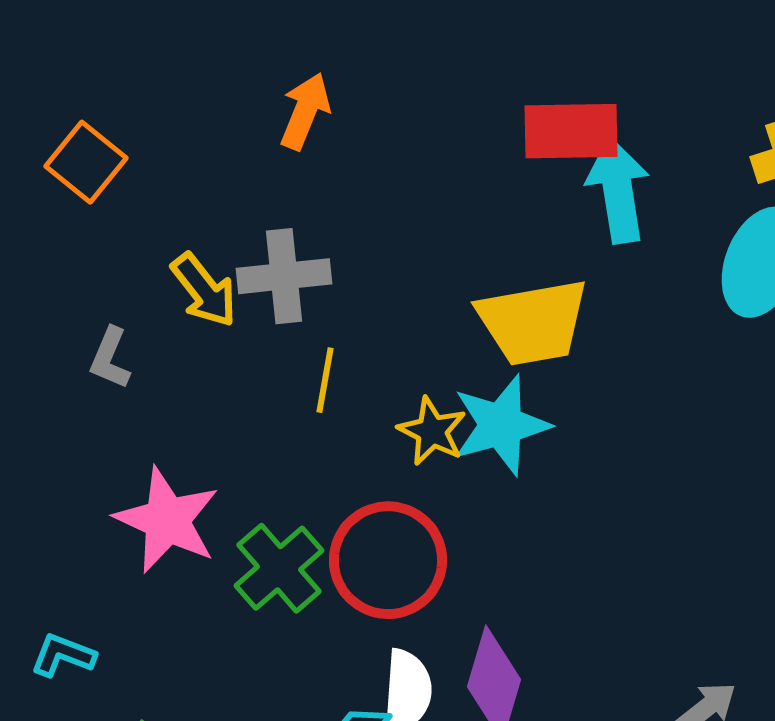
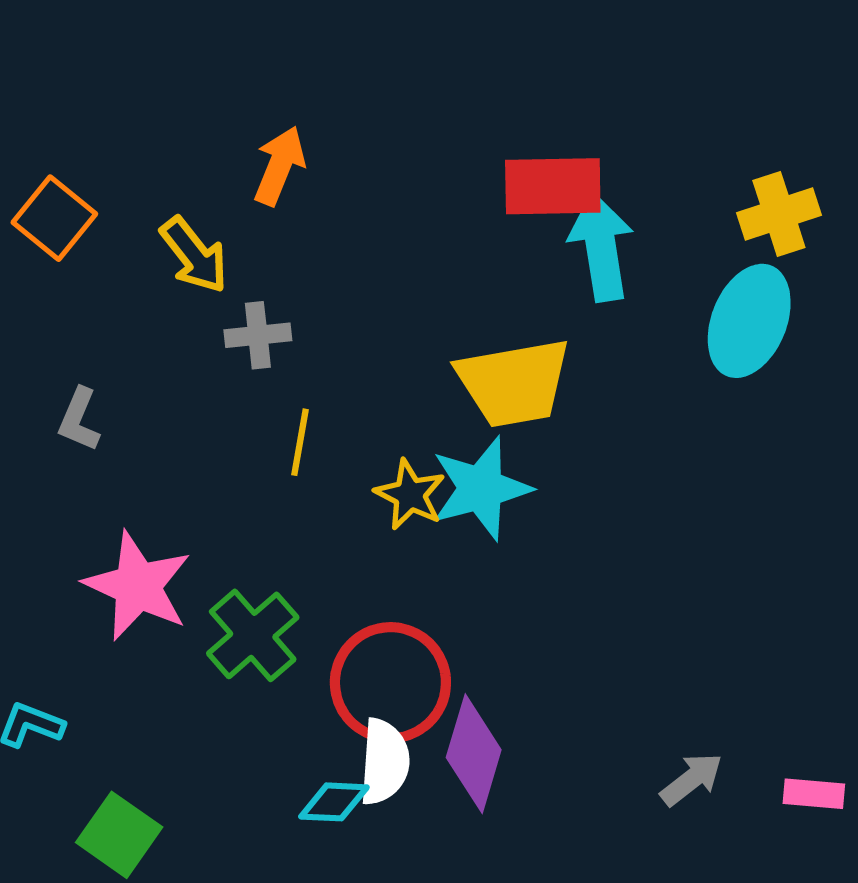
gray cross: (284, 276) -> (258, 335), size x0.7
yellow arrow: (204, 290) -> (194, 255), moved
red circle: (388, 560) -> (390, 683), moved

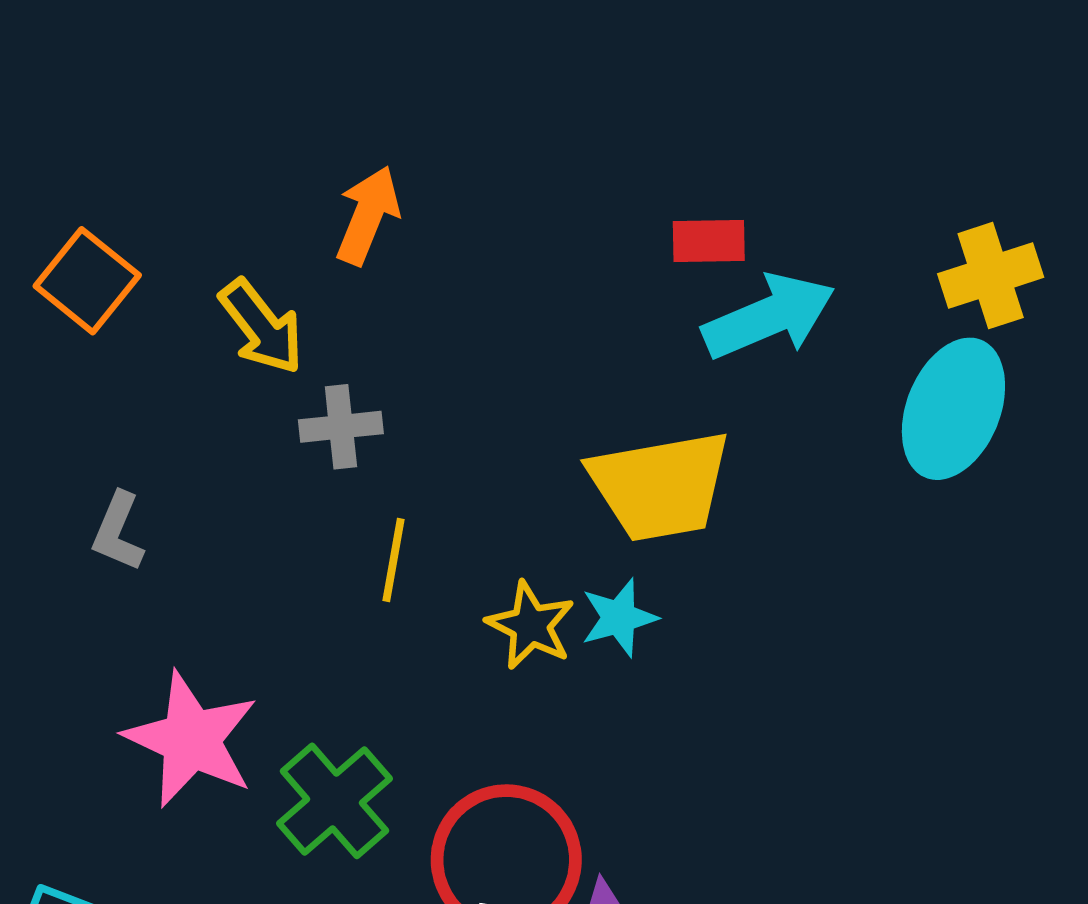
red rectangle: (553, 186) -> (709, 241), size x0.6
cyan arrow: (601, 247) -> (769, 317), turned 76
cyan star: (481, 488) -> (619, 618), size x0.6

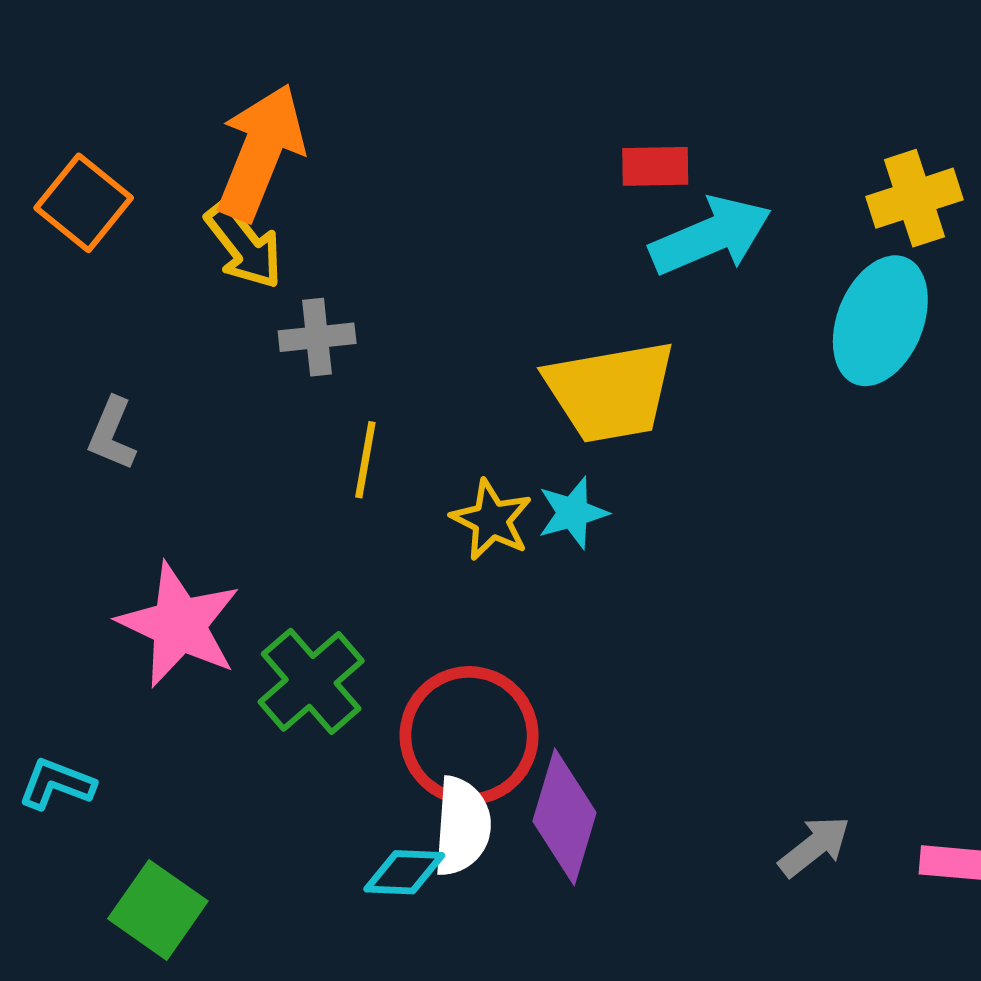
orange arrow: (368, 215) -> (260, 152), moved, size x1.5

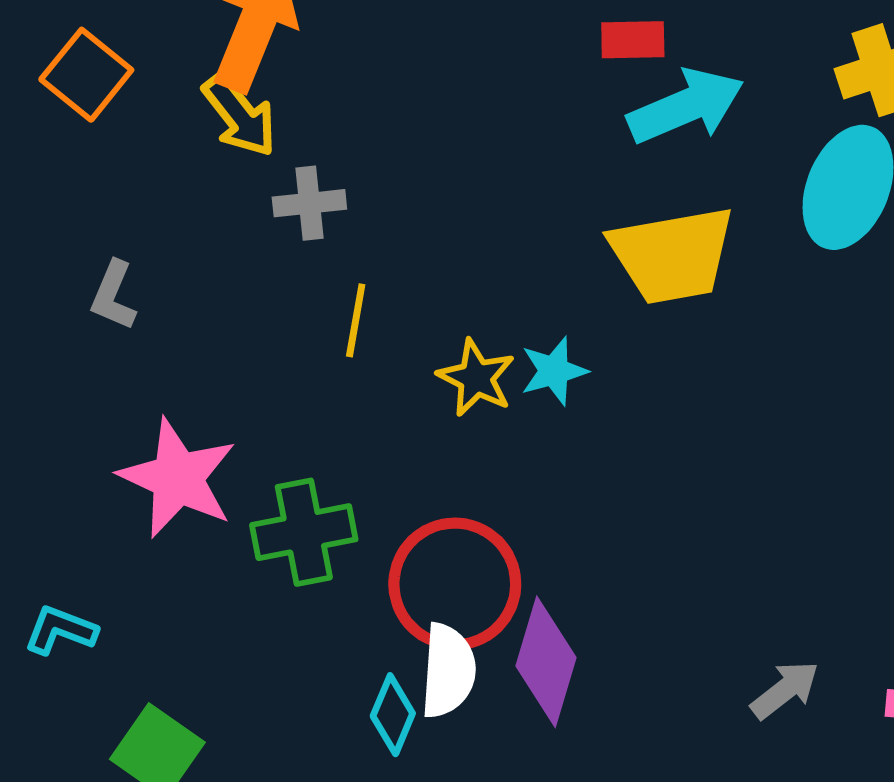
yellow trapezoid: (610, 391) -> (672, 255), moved
green cross: (311, 681) -> (304, 532), turned 30
cyan diamond: (404, 872) -> (393, 715), turned -70

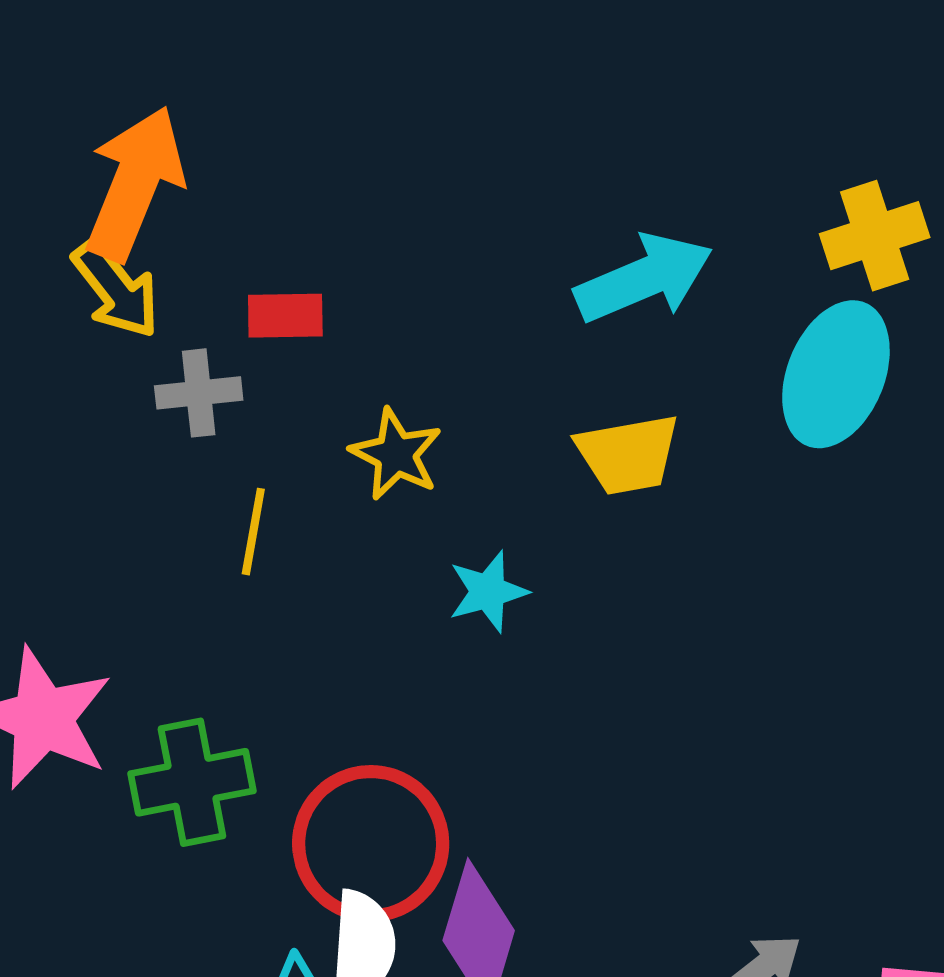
red rectangle: (633, 40) -> (285, 316), moved
yellow trapezoid: (672, 255) -> (628, 454), size x0.7
yellow star: (476, 378) -> (396, 454), moved

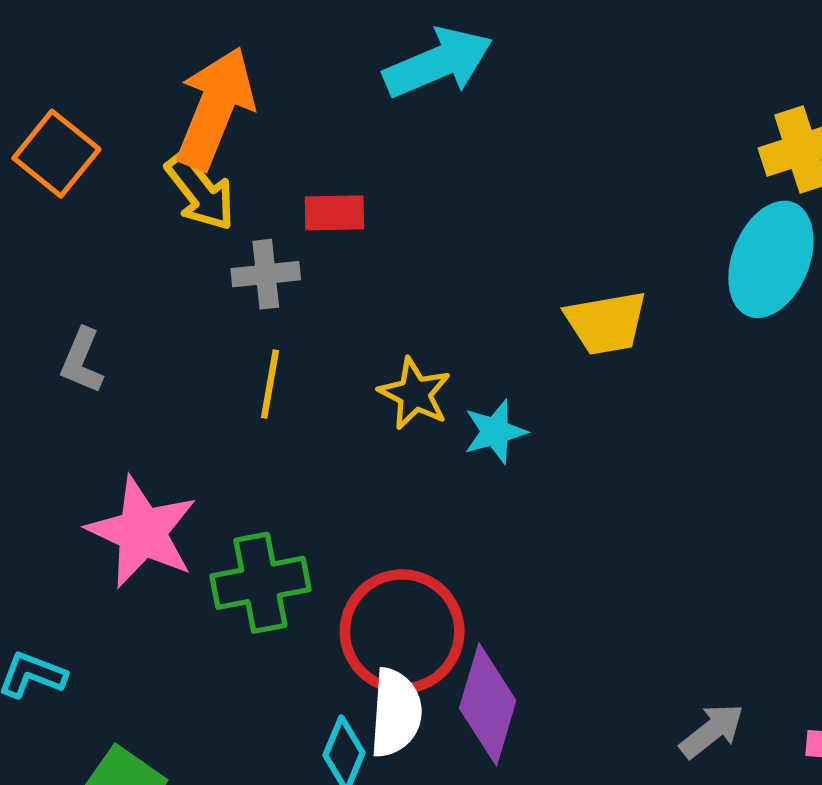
cyan arrow: (644, 278) -> (438, 63), moved
yellow star: (396, 454) -> (415, 394), moved
yellow line: (253, 532) -> (270, 384), moved

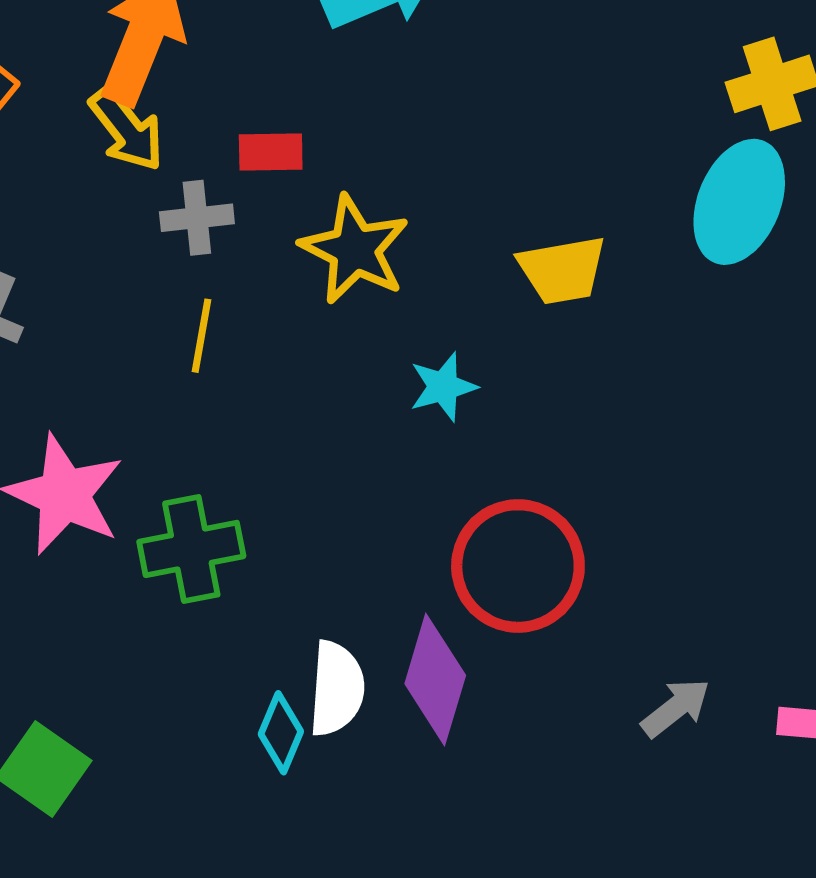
yellow star: (415, 394) -> (355, 250), moved, size x1.4
red circle: (402, 631) -> (518, 566), moved

